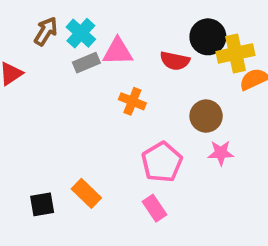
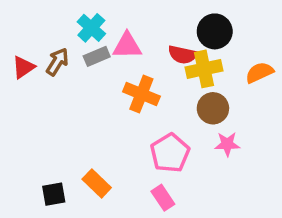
brown arrow: (46, 31) -> (57, 62), moved
yellow cross: (236, 53) -> (204, 69), moved
orange cross: (132, 101) -> (141, 94), size x1.4

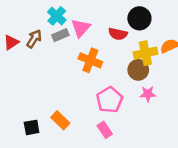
pink triangle: (127, 46) -> (81, 28), turned -48
yellow cross: (204, 69) -> (145, 53), moved

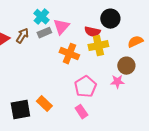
yellow cross: (145, 53) -> (98, 46), moved
brown circle: (138, 70) -> (126, 66), moved
black square: (32, 127) -> (20, 110), size x1.5

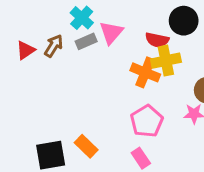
orange cross: (69, 54) -> (145, 72), moved

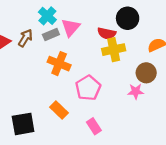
orange cross: (145, 72) -> (59, 64), moved
pink pentagon: (147, 121) -> (88, 88), moved
orange rectangle: (86, 146) -> (59, 110), moved

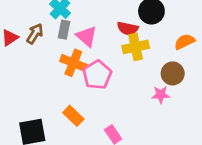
pink triangle: (71, 28) -> (87, 36), moved, turned -30
gray rectangle: (51, 34) -> (64, 30), turned -56
pink pentagon: (88, 88) -> (97, 75), moved

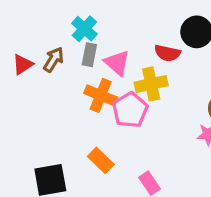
yellow cross: (136, 47) -> (151, 84), moved

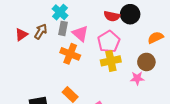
red semicircle: (167, 53) -> (112, 16), moved
yellow cross: (151, 84) -> (111, 61), moved
pink pentagon: (130, 110) -> (109, 42), moved

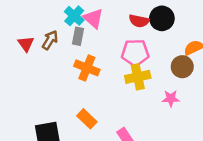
pink triangle: (80, 33) -> (93, 18), moved
red triangle: (21, 35) -> (26, 44), turned -32
pink pentagon: (109, 42) -> (135, 53), turned 30
brown circle: (146, 62) -> (182, 67), moved

